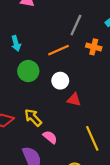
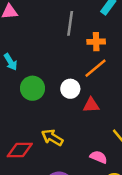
orange line: (58, 50) -> (96, 68), moved
pink semicircle: (50, 137) -> (99, 157), moved

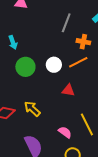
white circle: (70, 89) -> (54, 65), moved

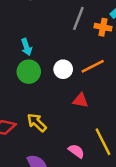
cyan arrow: (13, 42) -> (27, 47), moved
orange cross: (83, 42) -> (103, 27), moved

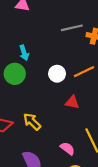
gray line: (78, 18) -> (72, 28), turned 55
green circle: (29, 72) -> (15, 74), moved

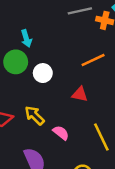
white circle: (57, 74) -> (43, 73), moved
pink semicircle: (67, 148) -> (61, 133), moved

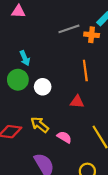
orange line: (93, 60) -> (85, 70), turned -66

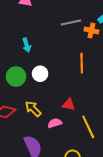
green circle: (18, 80) -> (16, 77), moved
red triangle: (77, 102) -> (69, 104), moved
pink semicircle: (64, 137) -> (55, 123), turned -56

